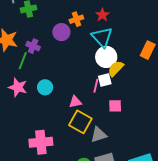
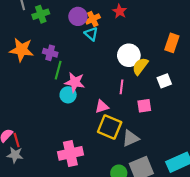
purple circle: (61, 32) -> (78, 16), moved
cyan triangle: (102, 37) -> (91, 34), moved, size x0.6
green line: (23, 61) -> (58, 70), moved
white square: (105, 80) -> (164, 81), moved
pink star: (18, 87) -> (75, 82), moved

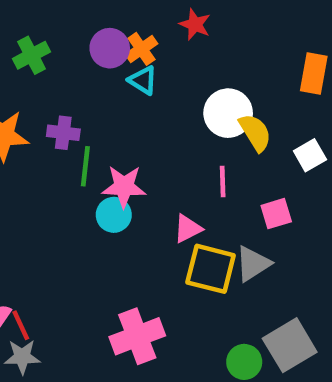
yellow semicircle: (140, 66) -> (255, 132), turned 120
gray triangle: (130, 138) -> (253, 264), moved

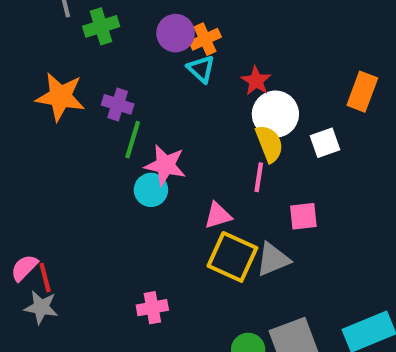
red star: (195, 24) -> (256, 81), moved
yellow semicircle: (255, 132) -> (269, 144), moved
white square: (310, 155) -> (325, 143), moved
pink cross: (137, 336) -> (152, 308), size x0.6

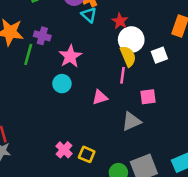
green line: (133, 140) -> (28, 54), moved
pink star: (165, 165) -> (70, 56), moved, turned 30
yellow square: (232, 257) -> (87, 154), moved, size x0.6
pink cross: (152, 308) -> (64, 150), turned -35

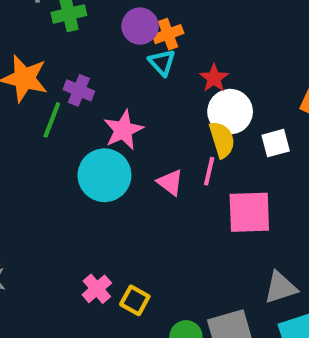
cyan circle: (62, 84) -> (104, 175), size x1.6
pink triangle: (100, 97) -> (170, 182), moved, turned 49
pink square: (148, 97) -> (249, 212), size x1.6
gray triangle: (131, 121) -> (280, 287), moved

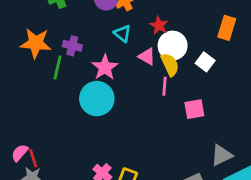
cyan triangle: (162, 62) -> (122, 33), moved
white square: (276, 143) -> (205, 62), turned -30
pink triangle: (170, 182) -> (147, 56), moved
pink square: (249, 212) -> (194, 109), size x0.7

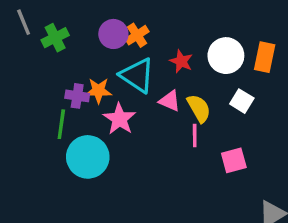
cyan triangle: (122, 33) -> (137, 75), size x1.6
orange star: (36, 43) -> (98, 91), moved, size x0.7
white circle: (173, 46) -> (226, 56), moved
cyan circle: (97, 99) -> (88, 157), moved

